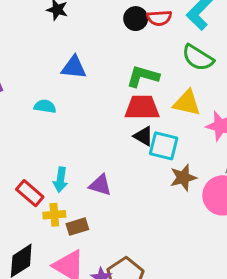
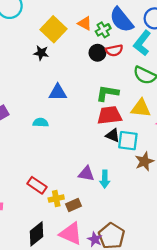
cyan arrow: (60, 180) -> (105, 179), moved

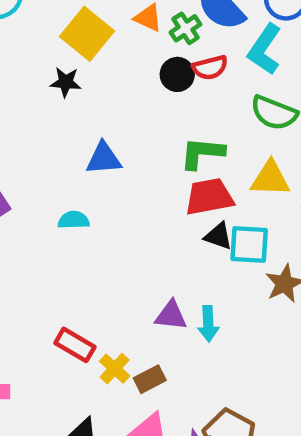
yellow cross: (56, 199) -> (115, 369), turned -32

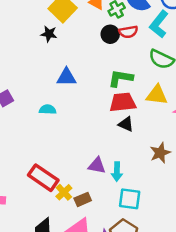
cyan square: (249, 245) -> (130, 199), moved
red rectangle: (75, 345) -> (43, 178), size x1.4

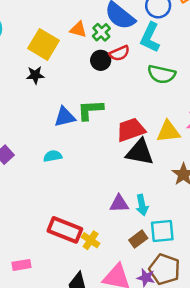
green L-shape: (121, 78) -> (90, 110), moved
yellow triangle: (157, 95) -> (168, 132), moved
black triangle: (126, 124) -> (140, 152), size x1.6
brown rectangle: (83, 199) -> (138, 239), moved

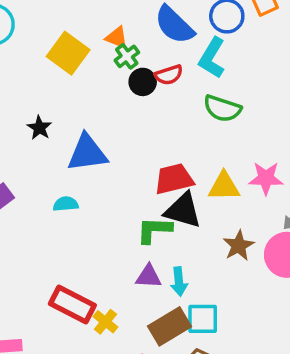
green cross: (101, 32) -> (127, 56), moved
black star: (35, 75) -> (39, 128), moved, turned 30
green L-shape: (90, 110) -> (154, 230), moved
blue triangle: (65, 117) -> (87, 153), size x1.4
brown rectangle: (138, 239) -> (170, 326), size x1.6

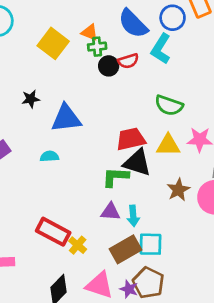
green cross: (127, 56) -> (97, 47), turned 30
green semicircle: (222, 109) -> (169, 105), moved
black star: (39, 128) -> (31, 99), turned 30

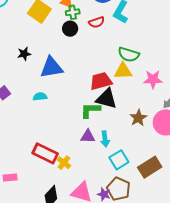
black circle: (109, 66) -> (70, 29), moved
yellow triangle: (168, 145) -> (123, 71), moved
cyan square: (150, 244) -> (119, 160), turned -30
brown rectangle: (126, 249) -> (150, 167), moved

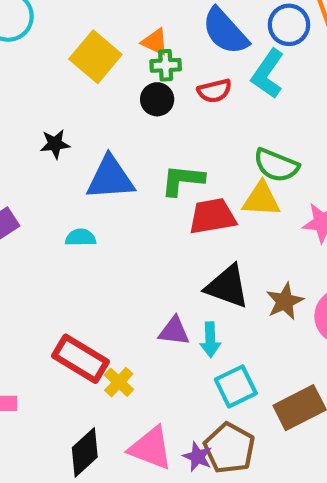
black triangle: (106, 99) -> (227, 286), moved
green L-shape: (90, 110) -> (183, 180), moved

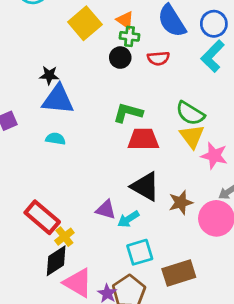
cyan L-shape: (268, 74) -> (213, 56), moved
blue triangle: (110, 178) -> (58, 99), moved
yellow triangle: (261, 199) -> (192, 136), moved, turned 40
cyan arrow: (210, 340) -> (128, 219), turned 50
black diamond: (85, 452) -> (56, 261), moved

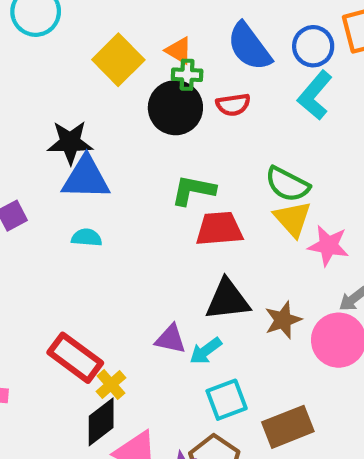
black circle: (120, 58) -> (175, 108), size x1.6
black star: (49, 75) -> (70, 142), size x1.5
black triangle: (145, 186) -> (227, 300), turned -32

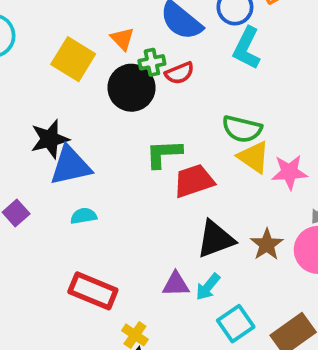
orange triangle: (179, 51) -> (122, 39), turned 30
green cross: (187, 75) -> (152, 62), moved
red rectangle: (75, 358) -> (93, 291), moved

